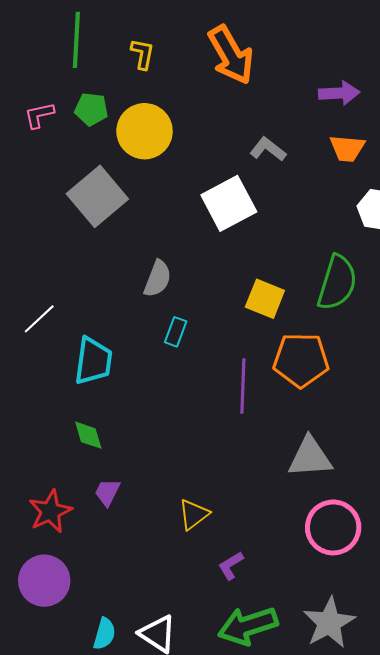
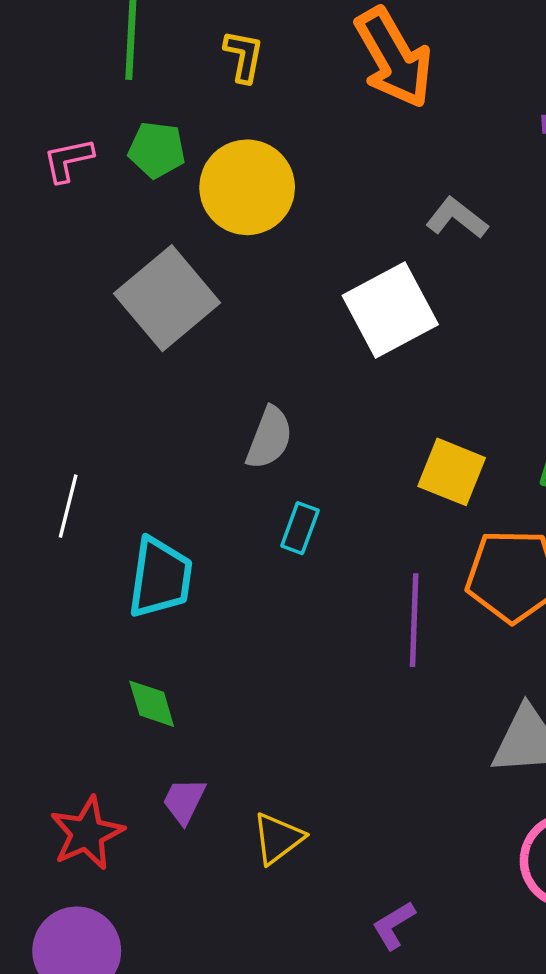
white line: (39, 319) -> (68, 506), turned -33
yellow triangle: (194, 514) -> (278, 838), moved

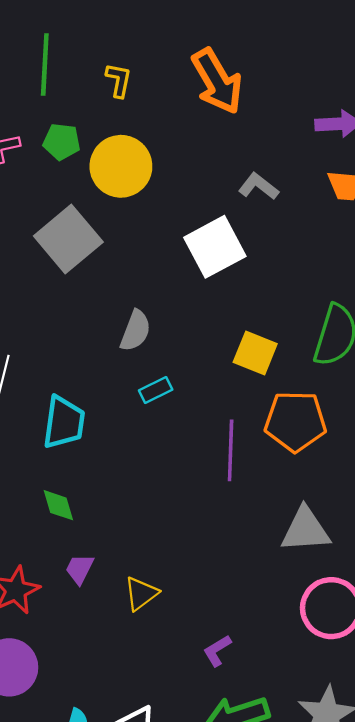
cyan rectangle: (300, 528) -> (156, 390), turned 44

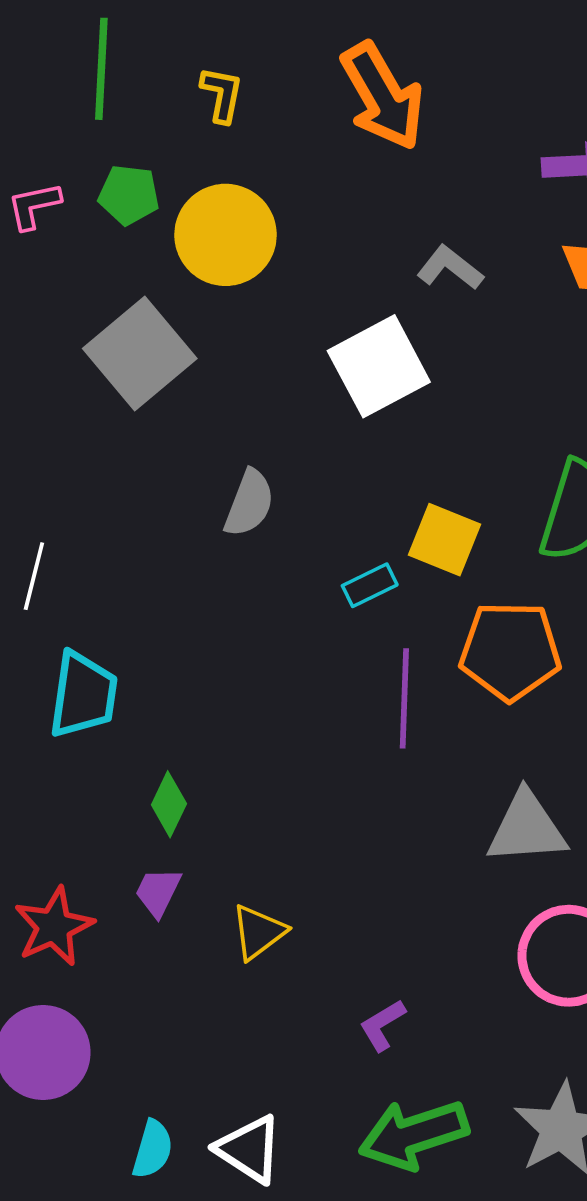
cyan rectangle: (156, 390) -> (370, 585), moved
cyan trapezoid: (64, 422) -> (83, 695), moved
green diamond: (58, 505) -> (169, 804), moved, turned 42

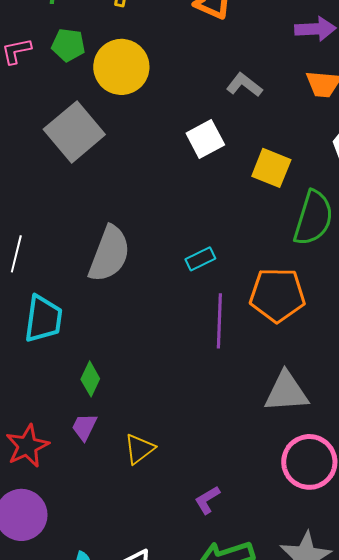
white square: (379, 366) -> (205, 139), size x0.7
gray semicircle: (249, 503) -> (109, 254), moved, size x1.5
yellow square: (445, 540) -> (271, 168), moved

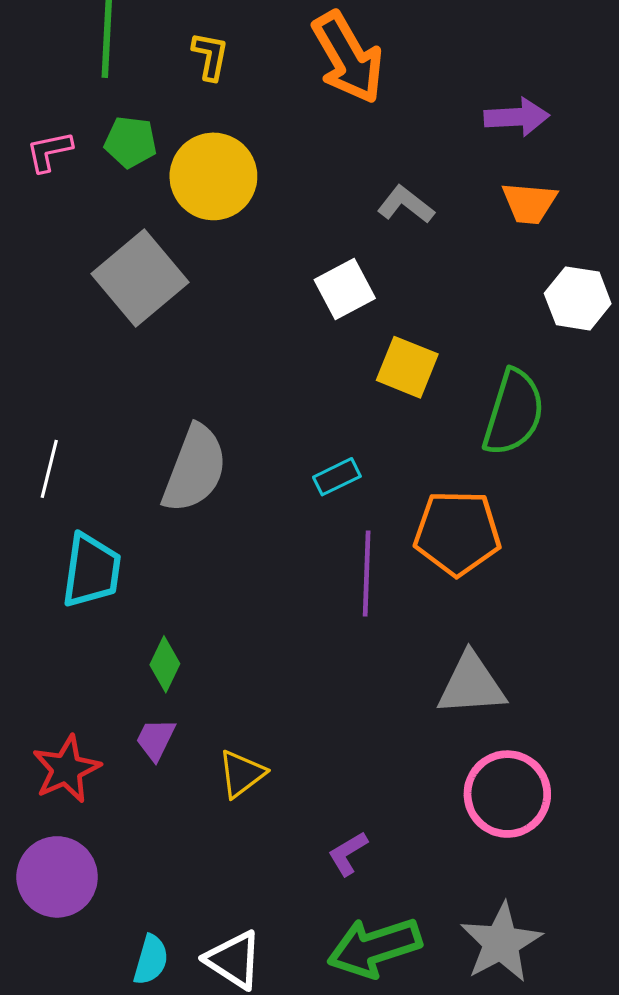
yellow square: (271, 168) -> (407, 367), moved

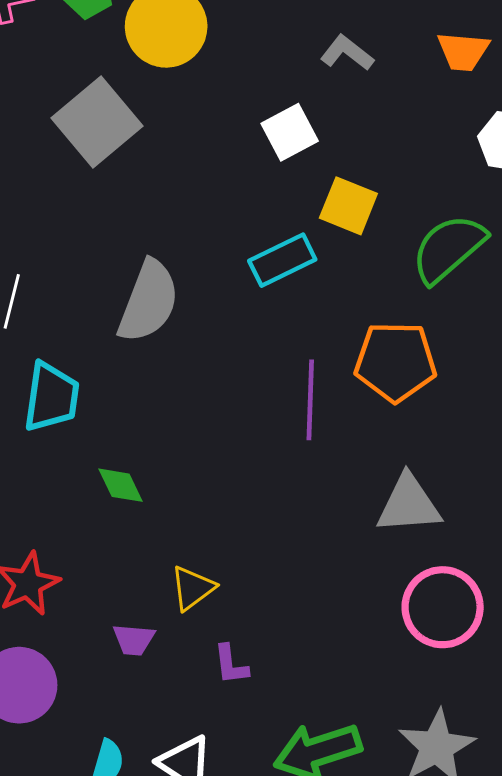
green semicircle: (514, 413) -> (448, 248), turned -148
cyan rectangle: (337, 477) -> (282, 260), moved, size x1.5
green diamond: (165, 664) -> (121, 485), turned -51
purple trapezoid: (156, 739) -> (134, 640), moved, turned -111
purple L-shape: (348, 853) -> (231, 665), moved, turned -66

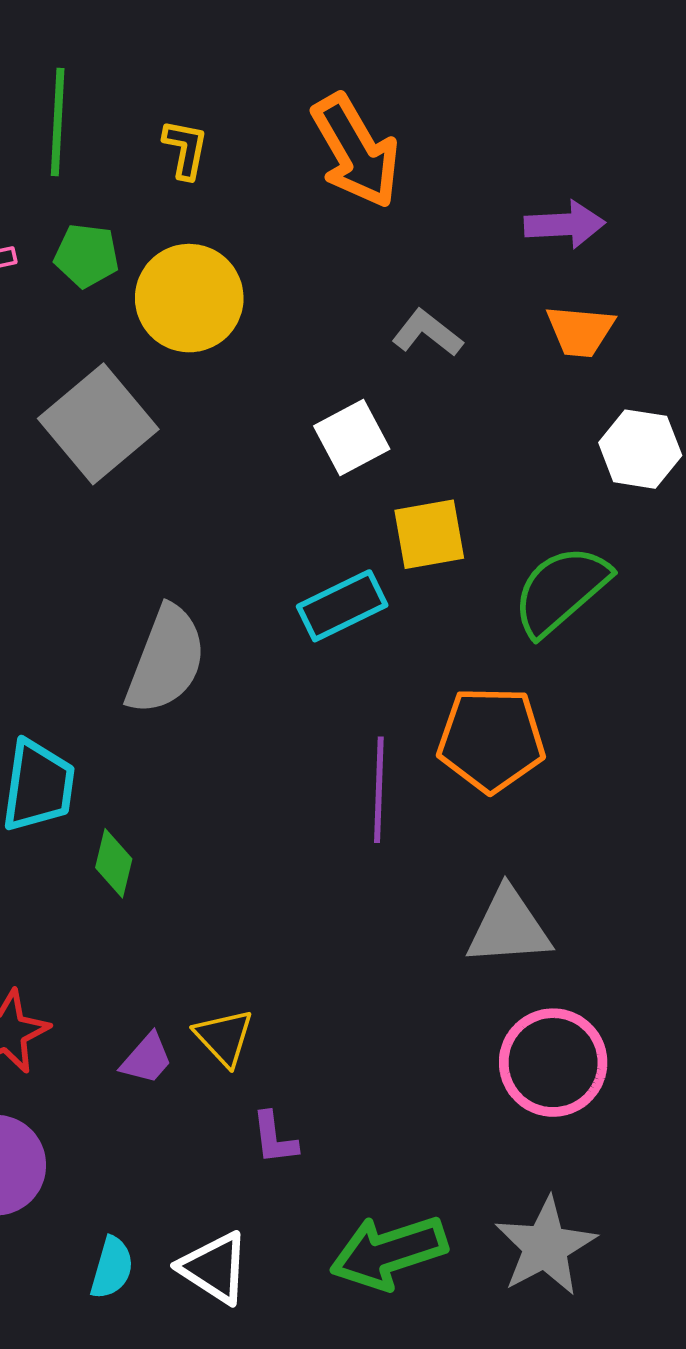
yellow square: (348, 206) -> (429, 534), turned -32
green diamond: (121, 485) -> (114, 863), moved, turned 39
yellow triangle: (193, 588) -> (224, 1037), turned -36
purple trapezoid: (134, 640) -> (147, 1059), moved, turned -54

